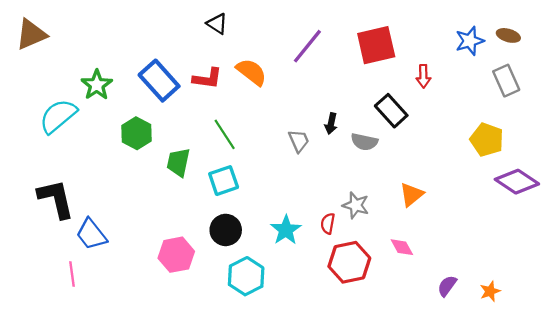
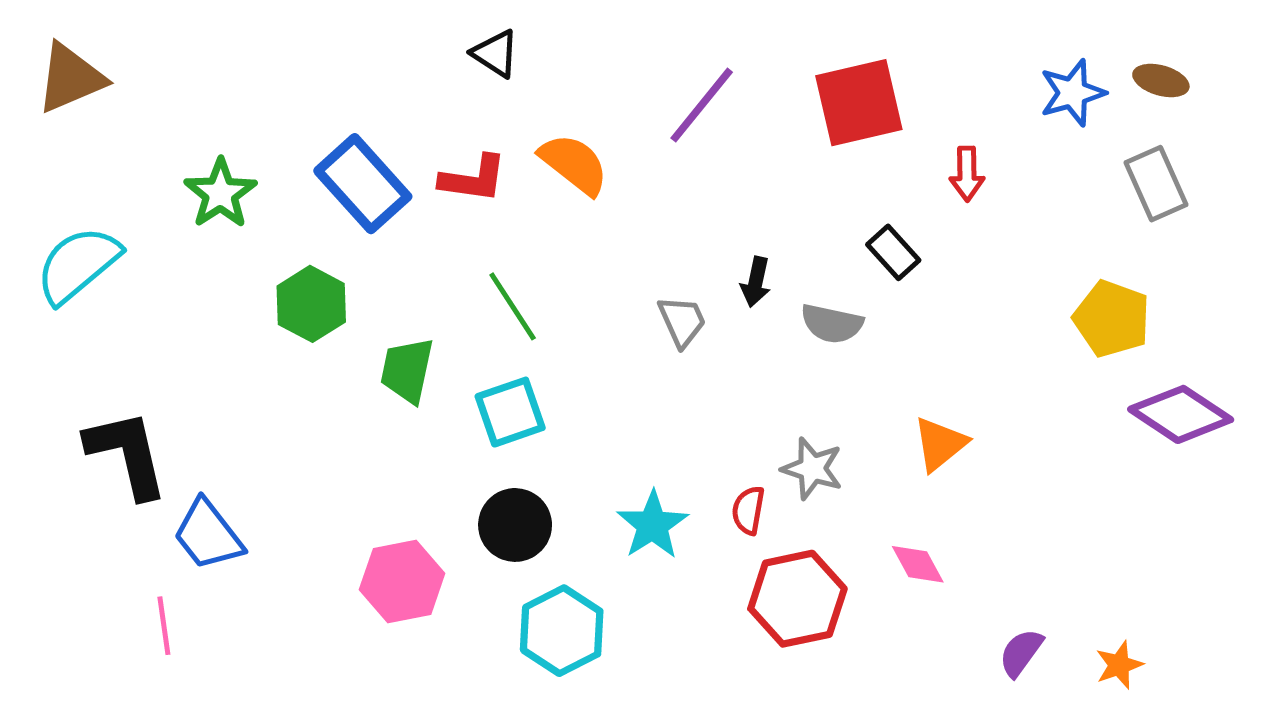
black rectangle: (391, 111) -> (893, 252), size x0.7
cyan semicircle: (58, 116) -> (78, 265), moved

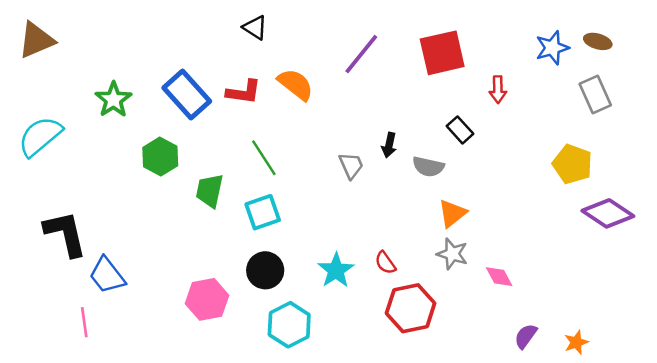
orange triangle: (940, 444) -> (452, 213), moved
gray star: (812, 469) -> (452, 254), moved
red semicircle: (748, 510) -> (385, 263), turned -45
pink diamond: (918, 564) -> (499, 277), moved

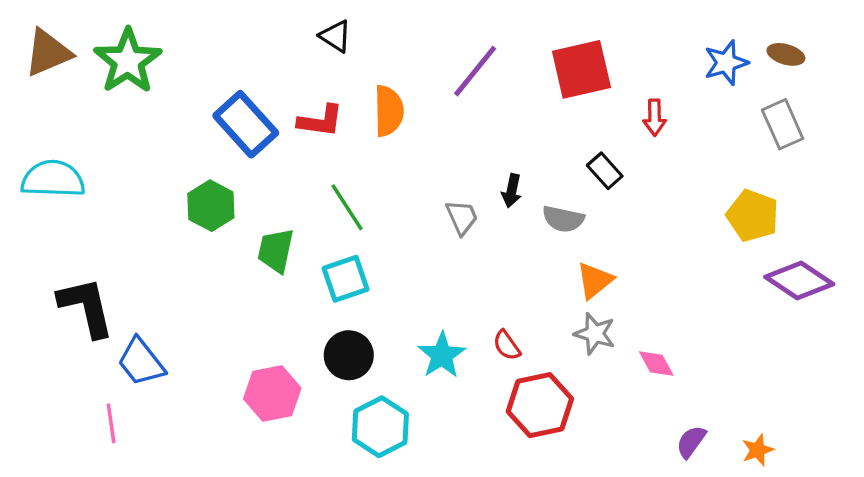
orange semicircle: (296, 84) -> (389, 111), turned 51
green star: (113, 100) -> (128, 61), moved, size x1.4
cyan semicircle: (40, 136) -> (53, 179), turned 42

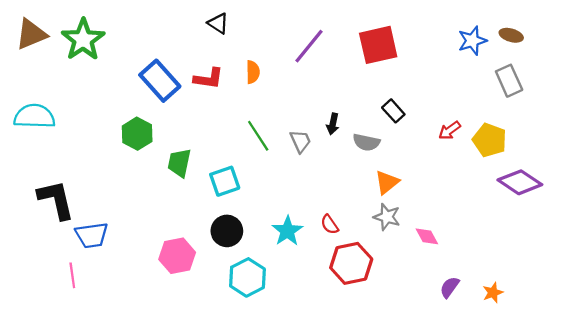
orange semicircle: (389, 111) -> (253, 72), size x0.7
red arrow: (655, 118) -> (450, 130), moved, turned 55
green line: (347, 207) -> (258, 136), moved
blue trapezoid: (141, 362) -> (92, 235), turned -60

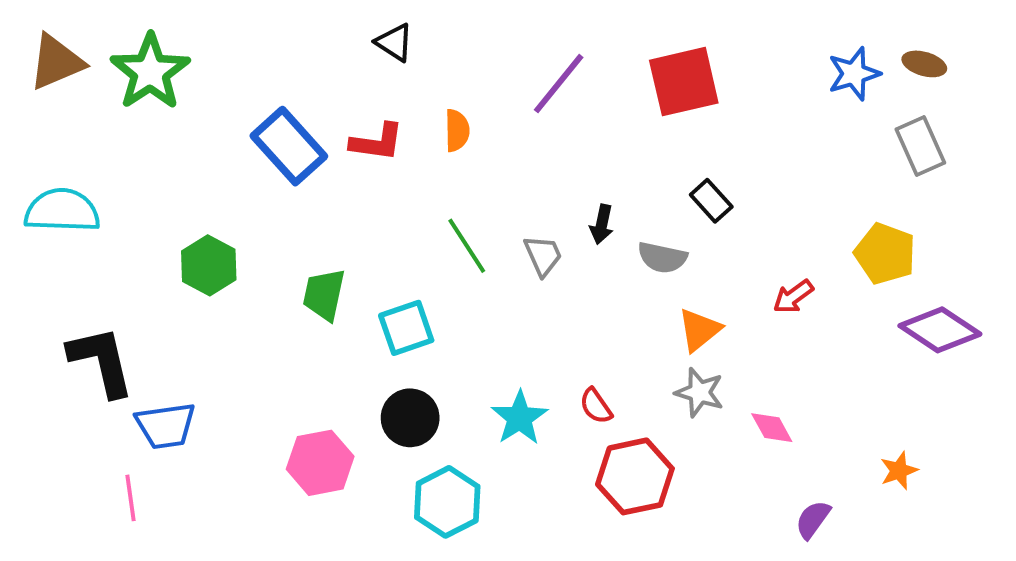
red arrow: (450, 130) -> (793, 297), moved
green hexagon: (137, 134) -> (209, 265), moved
orange star: (493, 293) -> (899, 471), moved

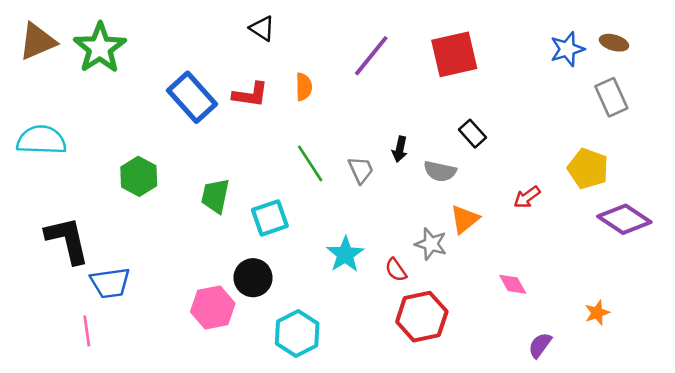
gray star: (699, 392) -> (431, 244), moved
black circle: (410, 418) -> (253, 278), moved
cyan star: (520, 418) -> (345, 254), moved

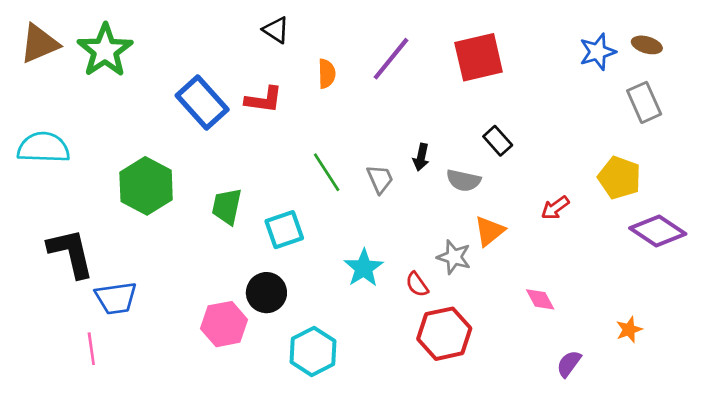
orange semicircle: (304, 87) -> (327, 74), moved
green hexagon: (139, 176) -> (146, 186), size x1.4

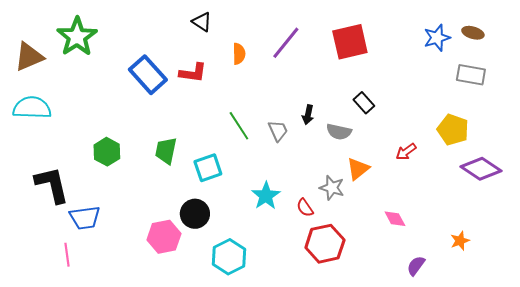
brown triangle: (39, 44) -> (29, 57), moved
gray rectangle: (644, 102) -> (471, 75), turned -56
green hexagon: (146, 186) -> (107, 152), moved, size x0.7

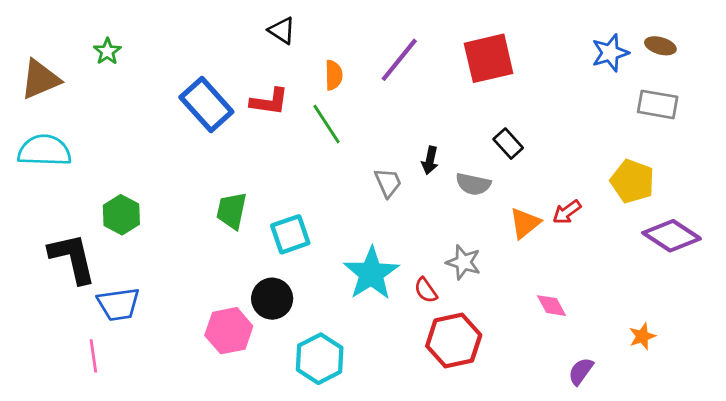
green star: (77, 37) -> (107, 51), size x0.5
green line: (239, 126) -> (327, 124), moved
green hexagon: (107, 152) -> (121, 215), moved
orange triangle: (358, 169) -> (525, 223), moved
cyan star: (266, 196) -> (371, 273), size x1.4

